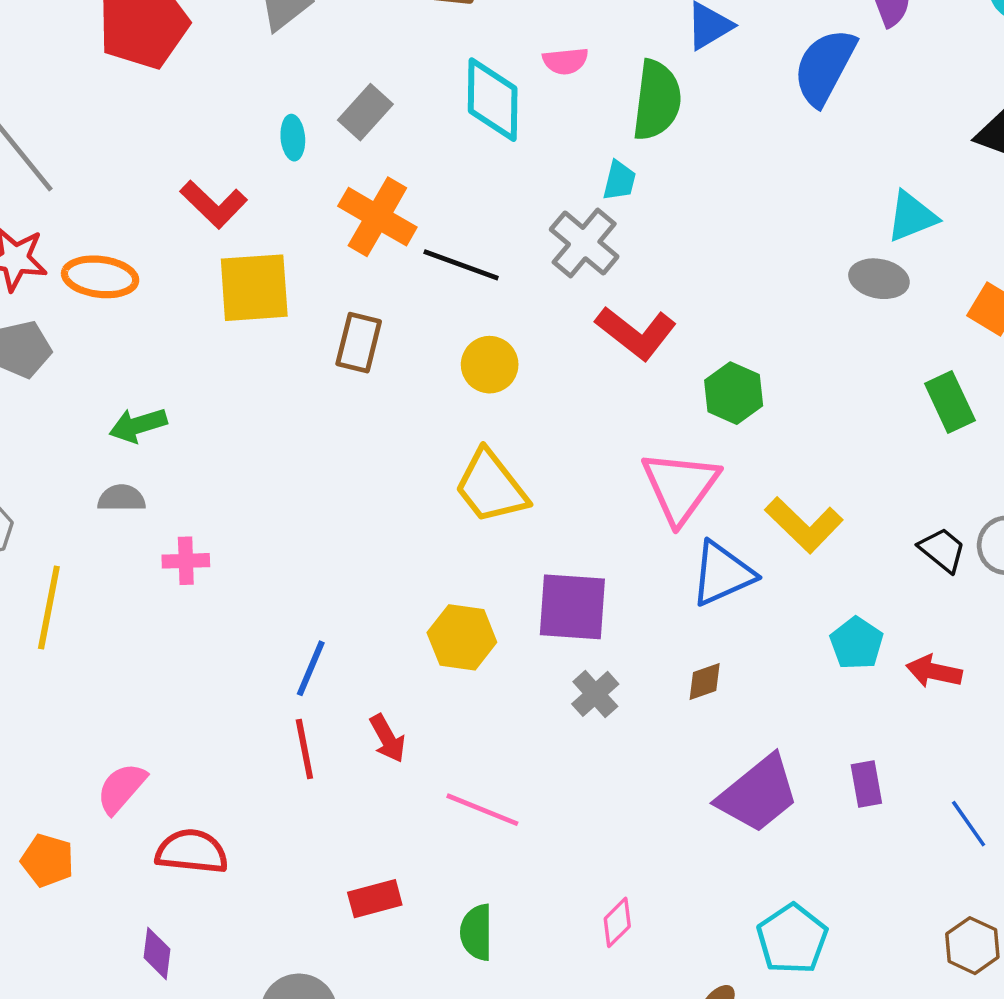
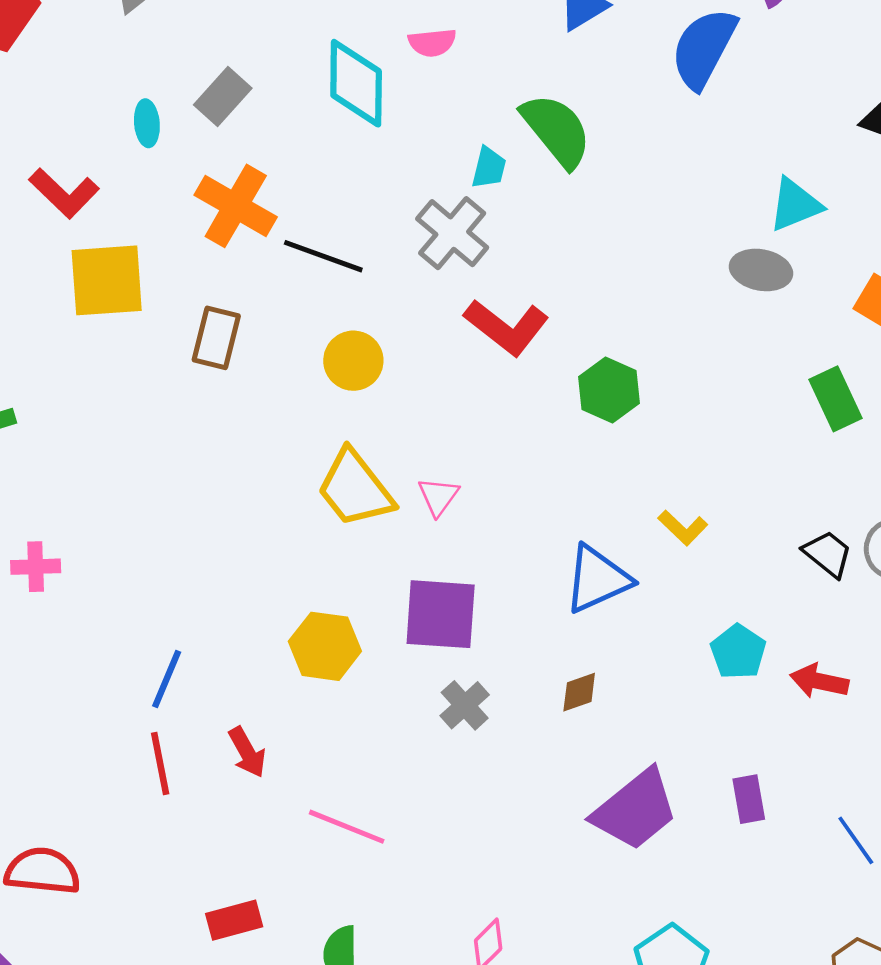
green semicircle: (657, 100) -> (556, 130), moved, turned -46
pink triangle: (680, 487) -> (438, 496), moved, size x0.5
yellow L-shape: (804, 525) -> (683, 528), size x0.6

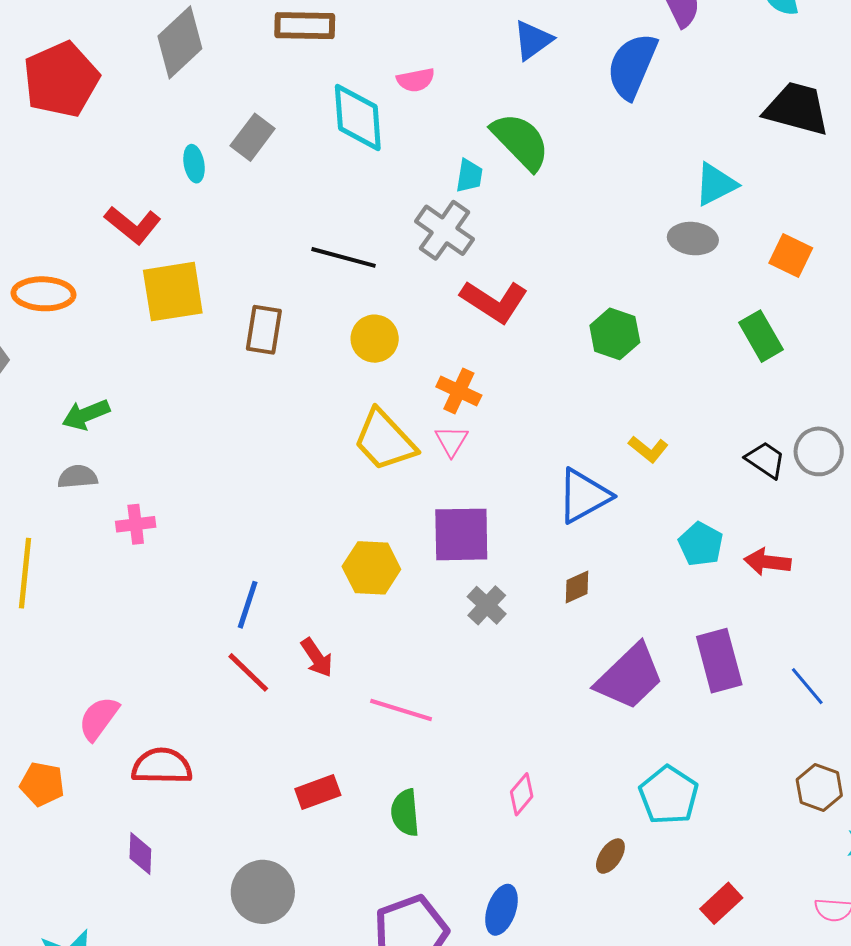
orange cross: (236, 206) -> (459, 391), moved, size x0.7
green hexagon: (609, 390) -> (615, 334), moved
red line: (160, 764) -> (248, 672), turned -30
purple rectangle: (749, 799) -> (719, 661), size x1.6

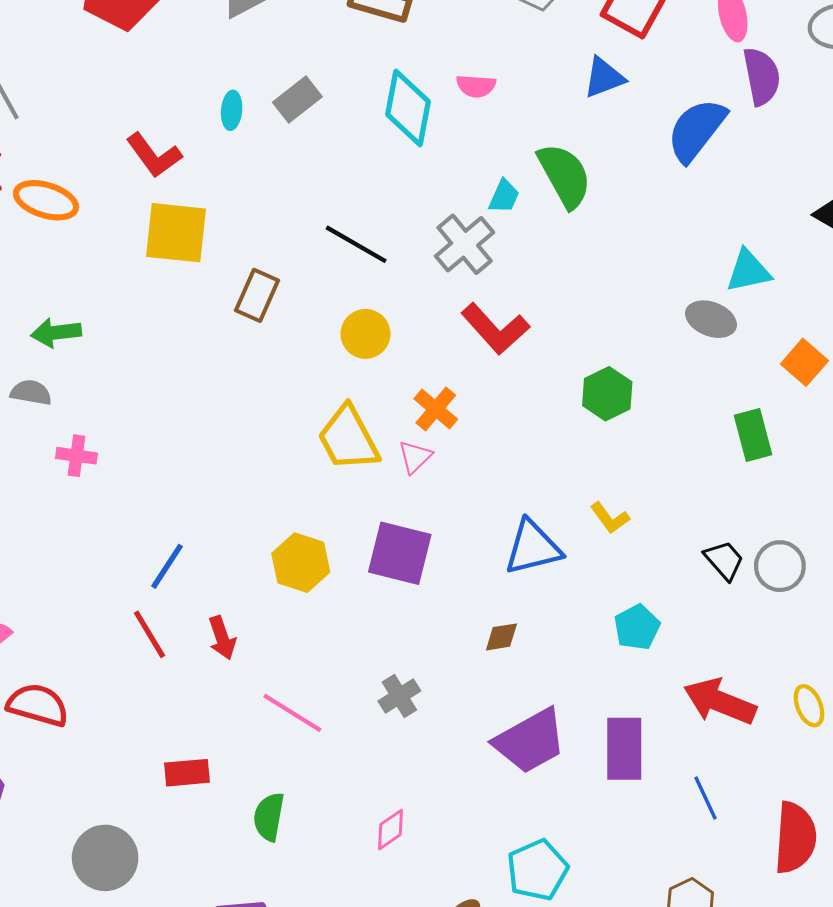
red arrow: (767, 562) -> (720, 702), moved, size x1.5
gray cross: (487, 605) -> (399, 696), moved

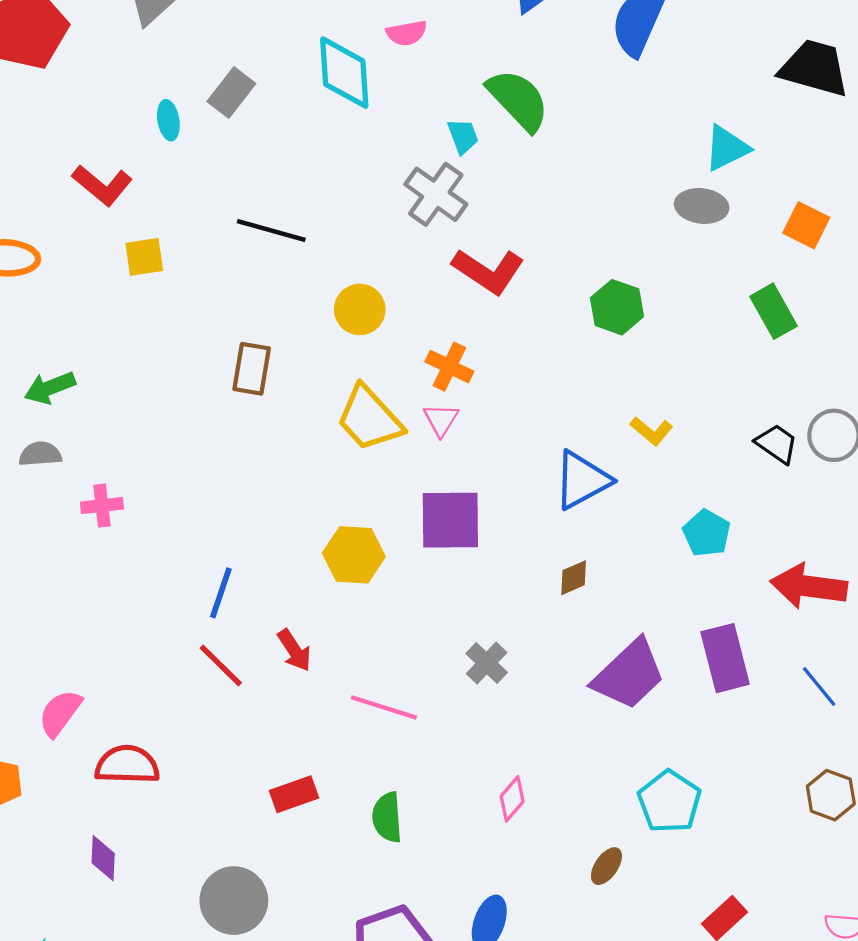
cyan trapezoid: (504, 196) -> (463, 136), turned -30
yellow square: (176, 233) -> (144, 257), size x0.6
black line: (356, 244) -> (271, 231), moved
brown rectangle: (257, 295) -> (252, 369), moved

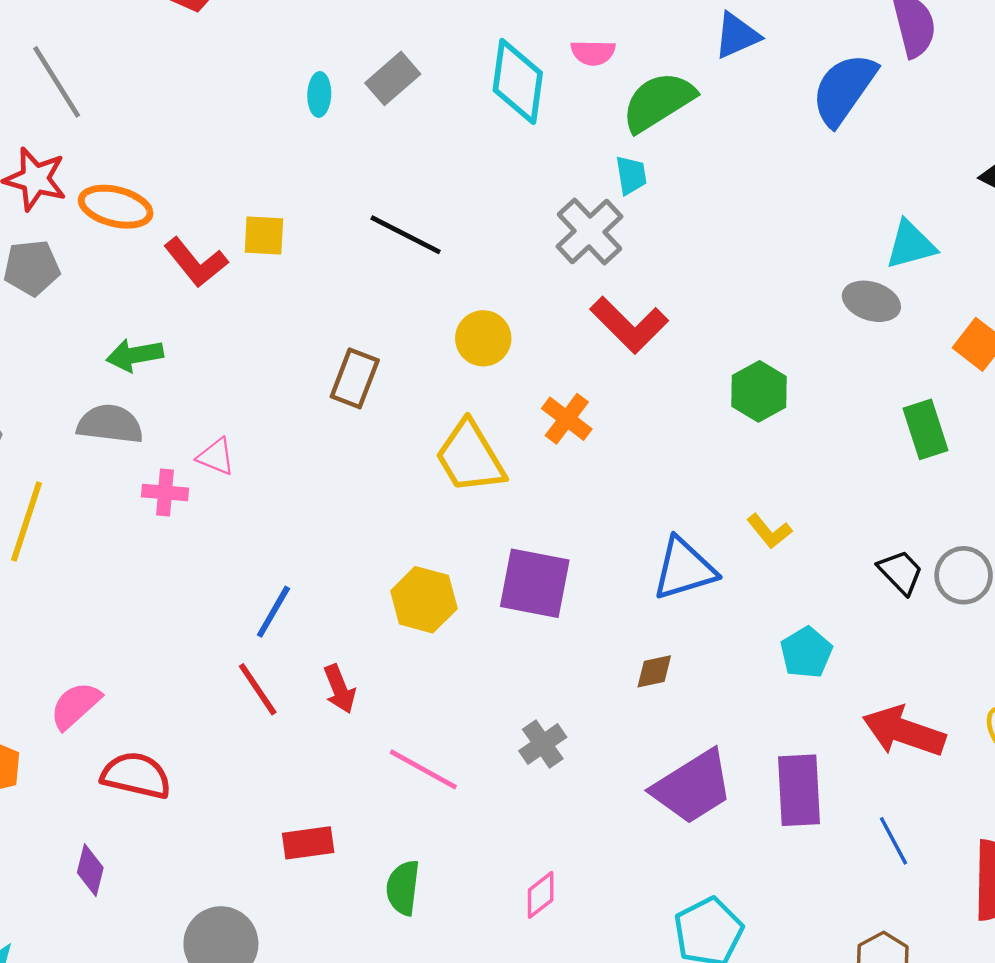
green semicircle: (518, 100) -> (658, 102), moved, turned -90
red L-shape: (102, 185) -> (196, 262), moved
pink triangle: (441, 420) -> (216, 457), moved, turned -51
gray semicircle: (40, 454) -> (110, 424), size x1.4

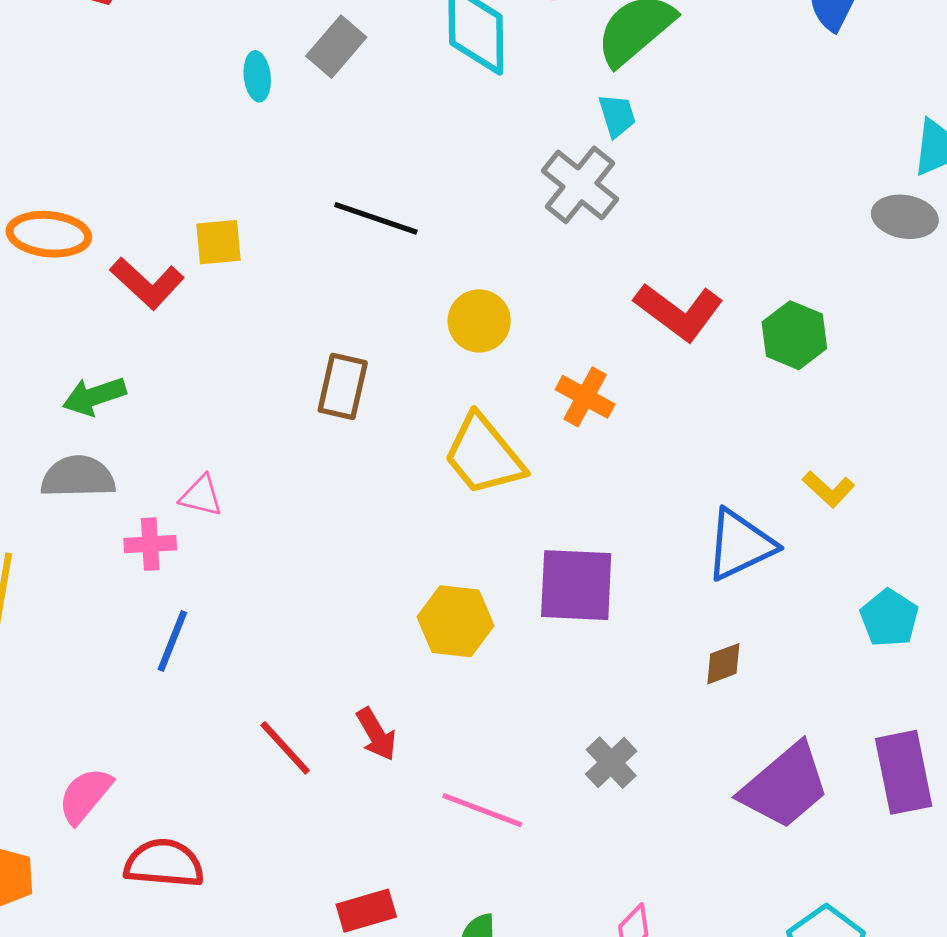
red L-shape: (629, 325) -> (679, 312), moved
blue line: (273, 612) -> (172, 641), moved

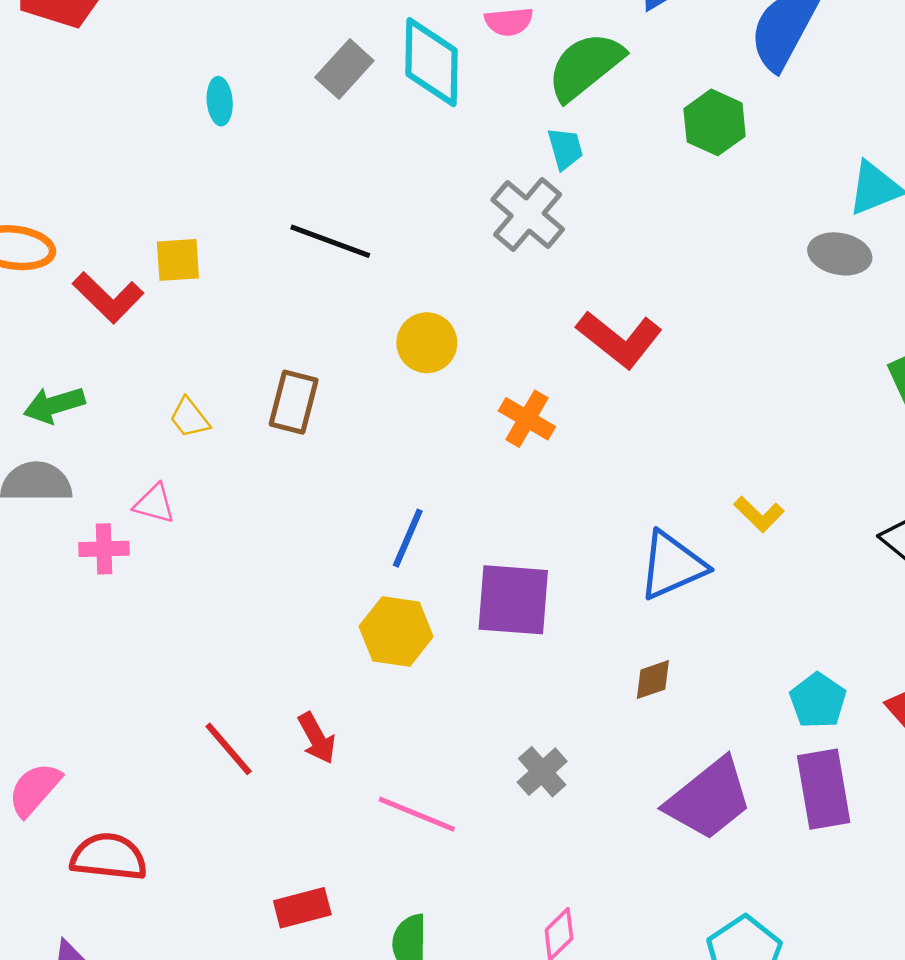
gray rectangle: (336, 47) -> (344, 69), moved
green hexagon: (794, 335) -> (715, 122), moved
yellow trapezoid: (484, 455) -> (189, 418), moved, size x0.5
cyan pentagon: (889, 618) -> (818, 701), moved
blue line: (172, 641) -> (408, 538), moved

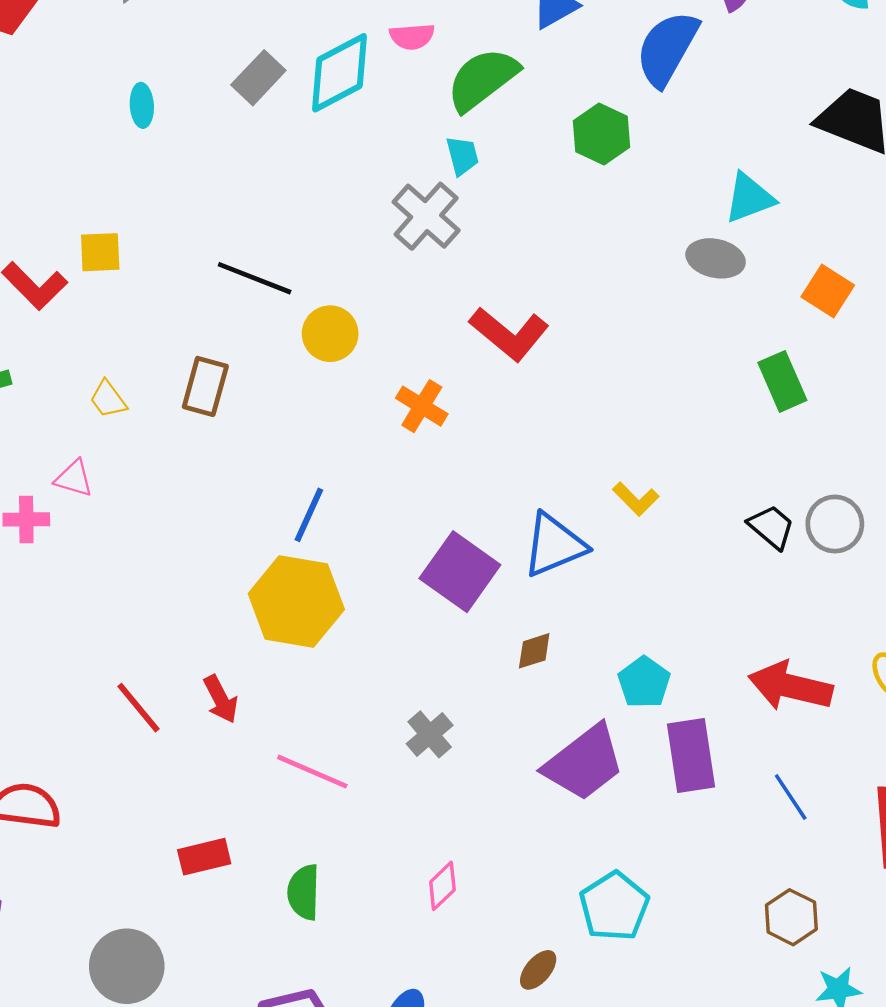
cyan diamond: (432, 62) -> (339, 73), turned 60
black line: (330, 241) -> (255, 278), moved
purple square: (513, 600) -> (460, 572), moved, turned 30
yellow hexagon: (396, 631) -> (296, 601), size x1.4
cyan pentagon: (818, 701) -> (644, 682), moved

